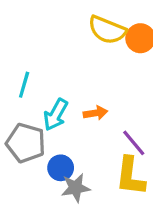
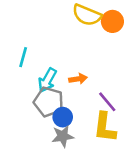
gray pentagon: (26, 143) -> (49, 102), moved
blue circle: (61, 168) -> (63, 117), moved

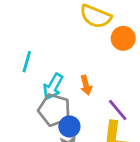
orange circle: (112, 21) -> (123, 38), moved
orange arrow: (78, 79) -> (86, 85), turned 84

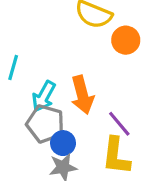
orange arrow: (86, 85) -> (82, 95), size x1.6

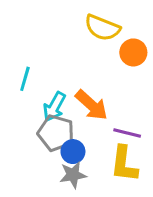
orange arrow: (82, 95) -> (92, 105), turned -33
purple line: (119, 124) -> (127, 133), turned -36

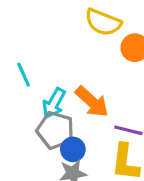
cyan line: (25, 79) -> (24, 75), turned -40

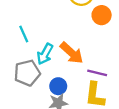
gray pentagon: (55, 130) -> (27, 73), moved, turned -30

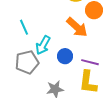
orange arrow: (72, 53) -> (77, 27), moved
blue circle: (58, 86) -> (65, 56), moved

